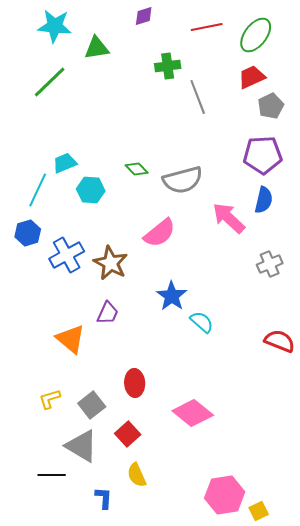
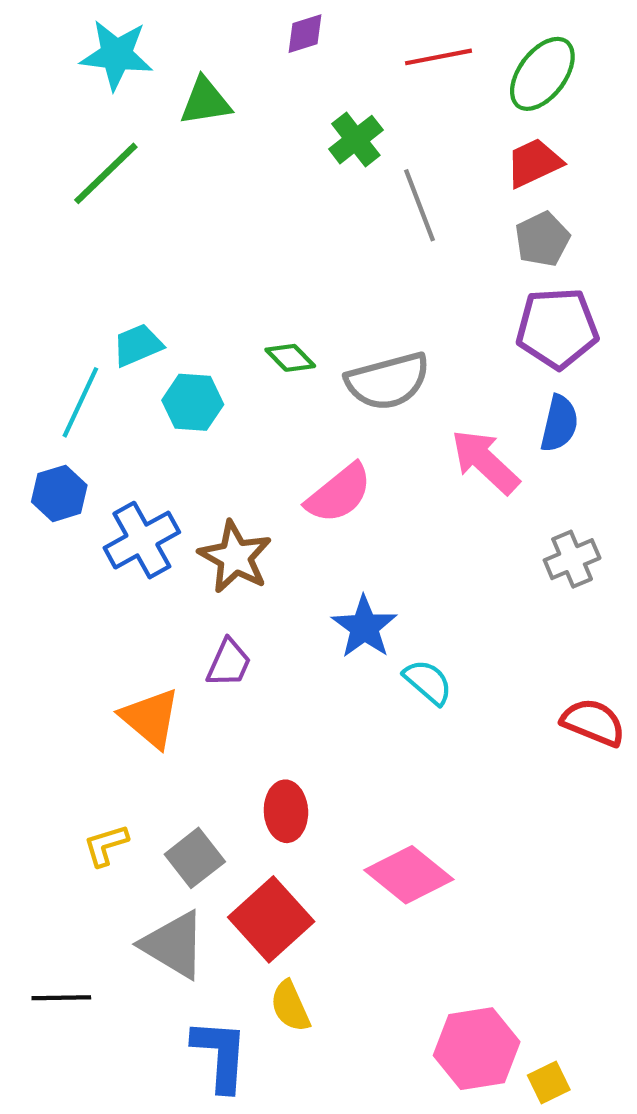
green cross: (168, 66) -> (356, 140), turned -30
gray pentagon: (271, 106) -> (542, 239), moved
red square: (128, 434) -> (271, 919), size x1.5
black line: (52, 475) -> (61, 998), moved
blue L-shape: (104, 498) -> (220, 1055), size x1.6

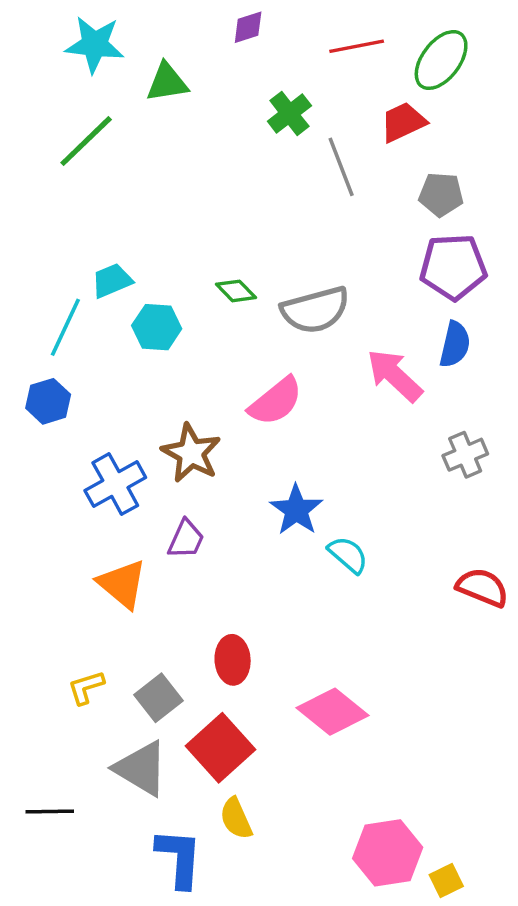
red trapezoid: (534, 163) -> (403, 122), moved
gray pentagon: (542, 239) -> (441, 194), turned 30
blue cross: (142, 540) -> (115, 484), moved

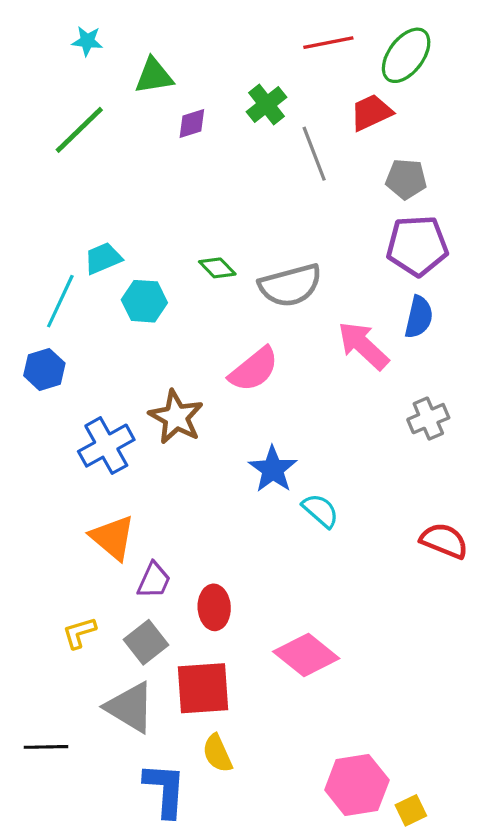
purple diamond: (248, 27) -> (192, 124), moved
cyan star: (95, 45) -> (87, 41), size x0.6
purple trapezoid: (186, 539) -> (154, 580), moved
red square: (220, 748) -> (203, 688), turned 38

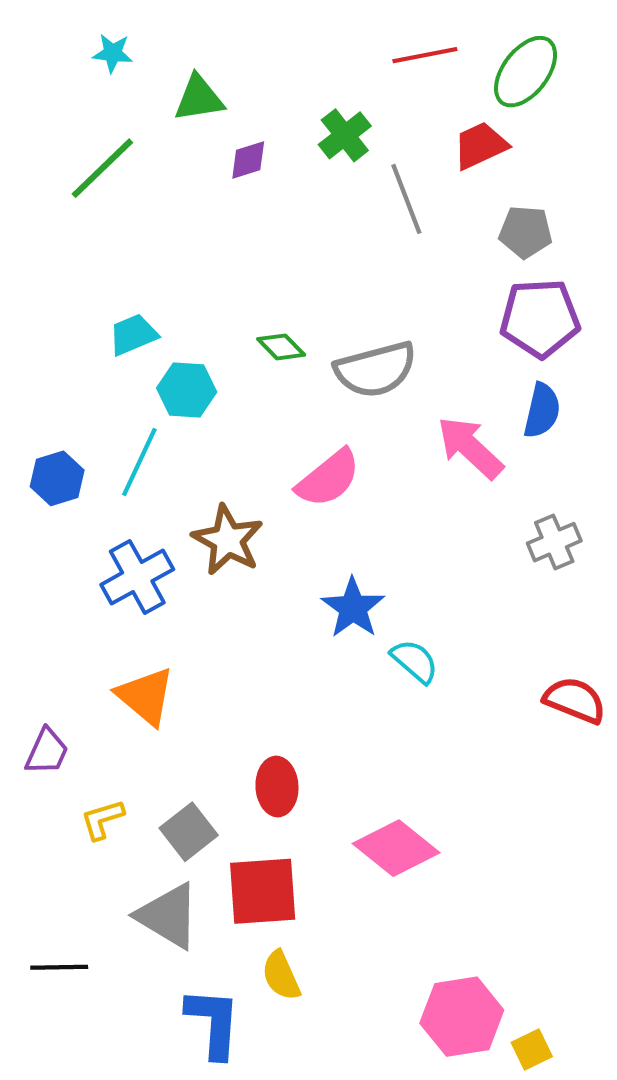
cyan line: (60, 301) -> (139, 462), moved
purple trapezoid: (154, 580) -> (47, 752), moved

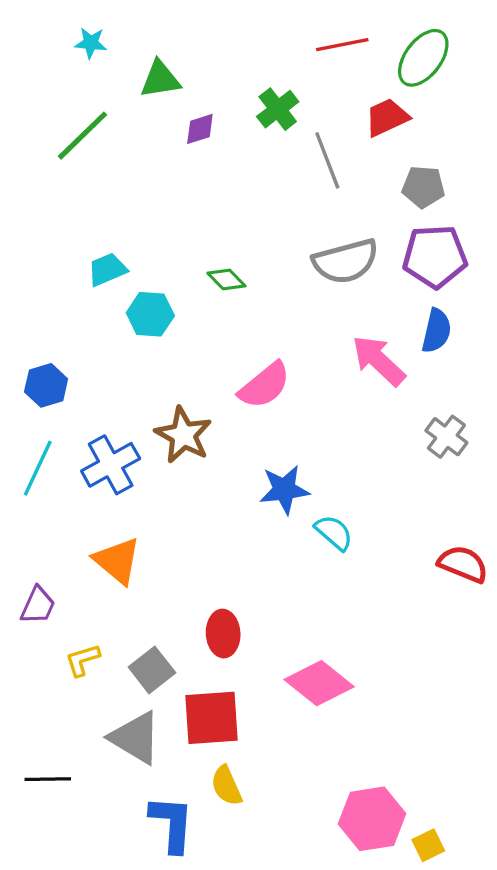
gray semicircle: (376, 369) -> (346, 261), moved
cyan line: (139, 462) -> (38, 468), moved
gray cross: (554, 542) -> (446, 437), turned -30
blue star: (353, 608) -> (284, 490), turned 30

